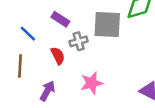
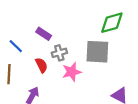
gray square: (107, 24) -> (97, 52), moved
pink star: (92, 83) -> (72, 72), moved

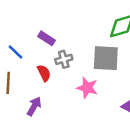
pink star: (72, 72) -> (87, 88), moved, turned 30

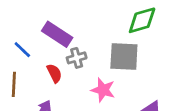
purple rectangle: (46, 38) -> (57, 34), size x1.5

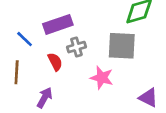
purple rectangle: (57, 34) -> (58, 24), turned -52

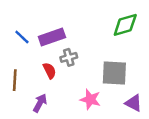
blue line: (25, 39) -> (22, 37), moved
gray square: (122, 46) -> (114, 73), moved
pink star: (102, 78) -> (90, 99), moved

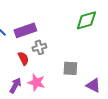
gray square: (114, 73) -> (70, 68), moved, size x0.7
pink star: (90, 99) -> (36, 82), moved

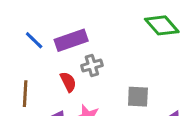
green diamond: (86, 20) -> (162, 25), turned 65

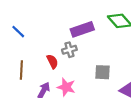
blue line: (34, 40) -> (18, 32), moved
purple rectangle: (71, 40) -> (82, 29), moved

